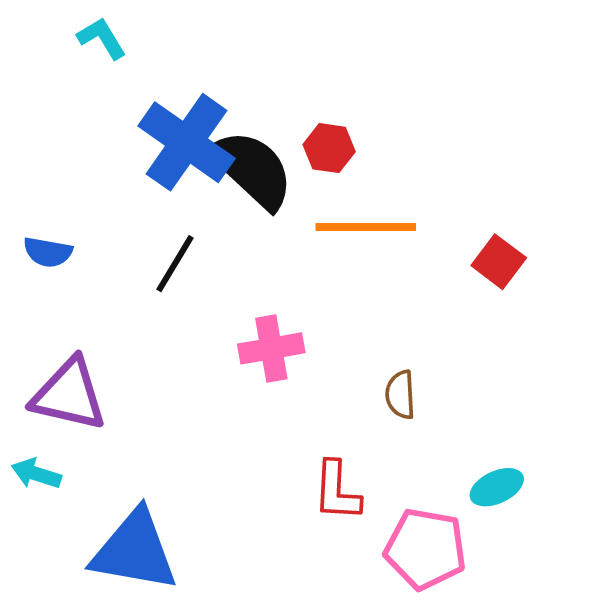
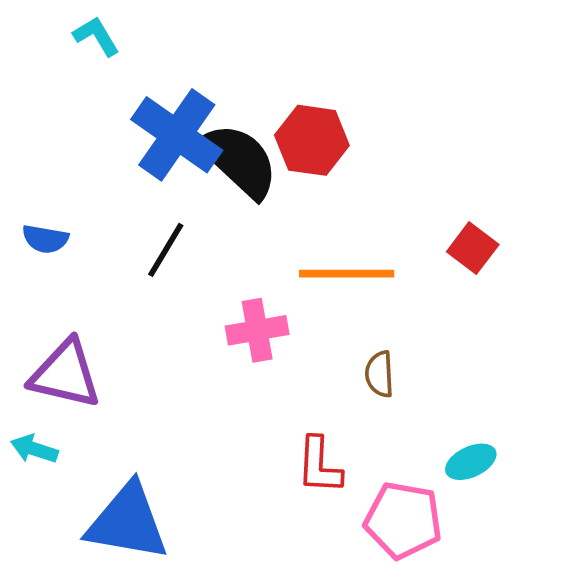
red hexagon: (329, 148) -> (312, 140), size x1.5
orange line: (366, 227) -> (347, 274), moved

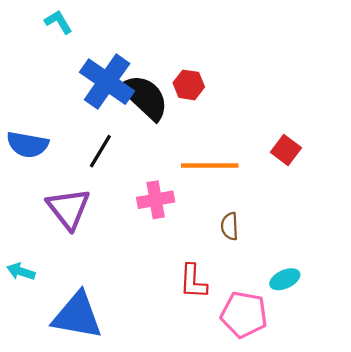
red hexagon: (312, 140) -> (189, 85), size x0.7
blue semicircle: (45, 239) -> (28, 145), size x1.5
purple triangle: (65, 374) -> (68, 209), moved, turned 39

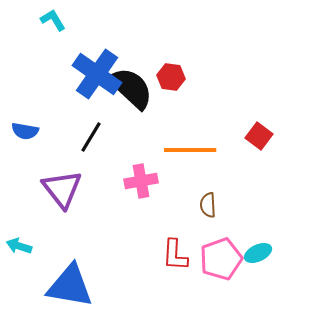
blue semicircle: (28, 145) -> (25, 131), size x0.7
pink pentagon: (244, 315) -> (221, 259), moved, turned -30

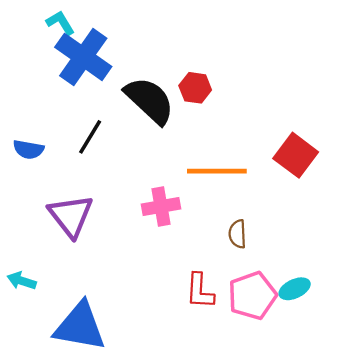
blue cross: (97, 74) -> (83, 57), moved
red square: (259, 136) -> (296, 155), size x1.4
black line: (91, 137) -> (90, 137), moved

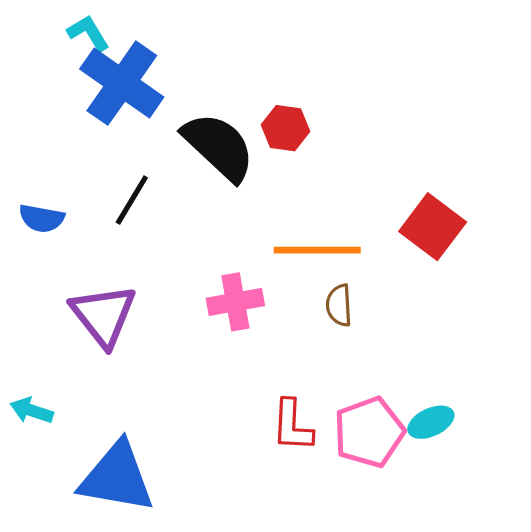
brown semicircle: (237, 234) -> (339, 305), moved

